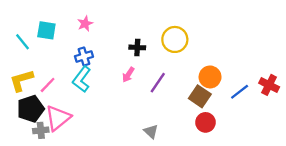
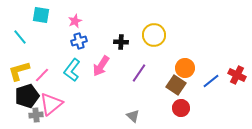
cyan square: (46, 30) -> (41, 15), moved
blue cross: (84, 57) -> (79, 41), moved
pink arrow: (128, 75) -> (101, 66), moved, size x1.5

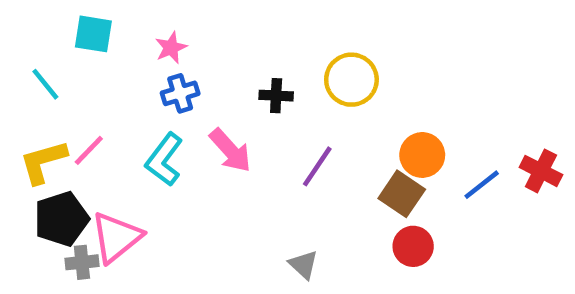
pink arrow: (101, 66) -> (230, 150), turned -75
pink line: (42, 75) -> (89, 150), moved

